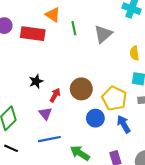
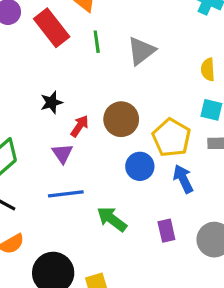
green line: (74, 28) -> (97, 42), moved
red rectangle: (33, 34) -> (52, 28), turned 40
gray triangle: (103, 34) -> (141, 51), moved

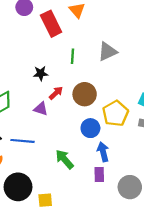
green line: (97, 42) -> (73, 56), moved
purple triangle: (62, 153) -> (41, 109), turned -48
blue arrow: (183, 179) -> (103, 152), moved
blue line: (66, 194) -> (22, 141), moved

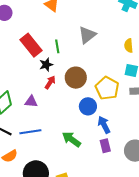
red rectangle: (51, 24) -> (31, 45), moved
black star: (41, 73) -> (46, 65), moved
purple triangle: (41, 109) -> (31, 101), moved

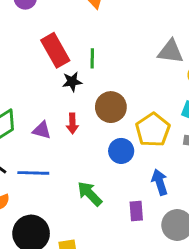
gray triangle: (87, 35) -> (171, 52), moved, turned 36
red arrow: (50, 82) -> (72, 123), moved, turned 136
blue arrow: (104, 125) -> (160, 182), moved

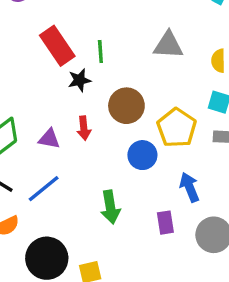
gray triangle: (171, 52) -> (168, 45), moved
blue line: (33, 173) -> (44, 189), turned -36
green arrow: (90, 194) -> (110, 207), turned -140

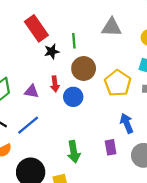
green line: (100, 52) -> (74, 41), moved
blue circle: (142, 155) -> (73, 97), moved
green arrow: (110, 207) -> (74, 152), moved

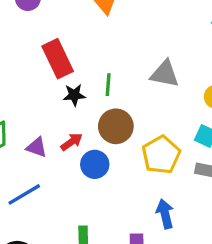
red arrow: (55, 84) -> (72, 142), turned -128

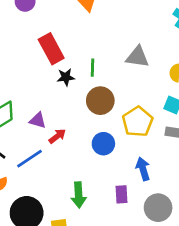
red arrow: (72, 142) -> (57, 136), moved
blue circle: (95, 164) -> (103, 144), moved

